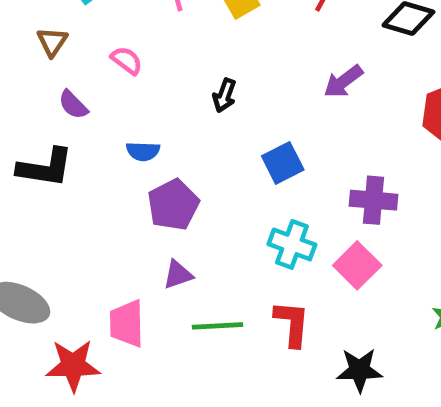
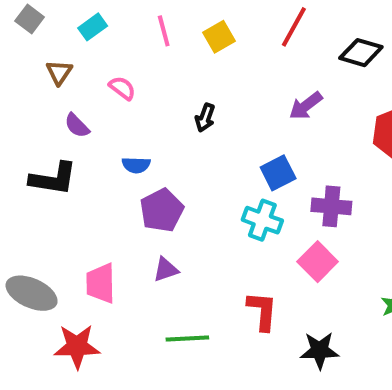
blue square: (283, 163) -> (278, 173), moved
cyan cross: (292, 244) -> (262, 220), moved
pink trapezoid: (127, 324) -> (101, 283), moved
green line: (217, 326) -> (187, 339), moved

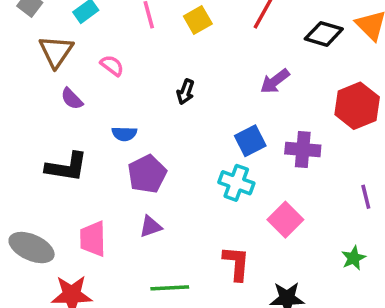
brown triangle: (59, 72) -> (56, 51), size x1.5
black L-shape: (53, 179) -> (67, 167), moved
purple cross: (331, 206) -> (303, 150), moved

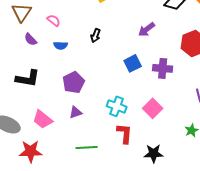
blue semicircle: (124, 134) -> (61, 45), moved
cyan cross: (236, 183) -> (117, 106), moved
pink trapezoid: (93, 239) -> (43, 119), turned -50

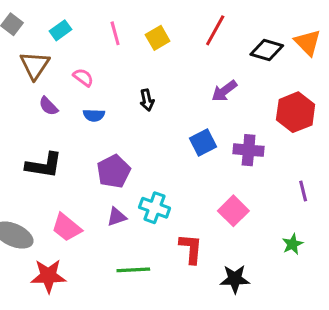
black arrow: (96, 35) -> (147, 100), turned -32
cyan cross: (117, 106) -> (155, 208), moved

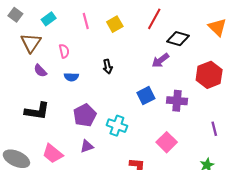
black diamond: (267, 50) -> (178, 39), moved
pink semicircle: (83, 77) -> (64, 51), turned 40
cyan cross: (155, 208) -> (117, 126), moved

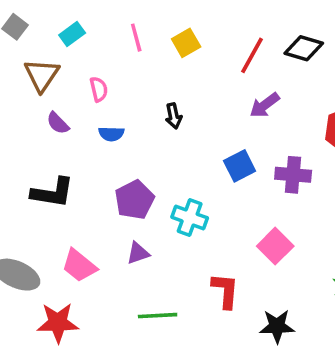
red line: (154, 19) -> (252, 55), moved
black diamond: (178, 39) -> (304, 48), moved

